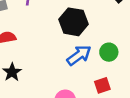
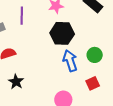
blue arrow: (79, 55) -> (70, 61), turned -65

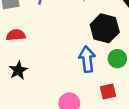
black hexagon: (62, 33) -> (105, 28), moved

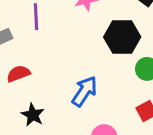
blue arrow: (87, 59) -> (84, 91), moved, turned 55

